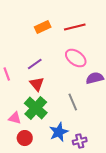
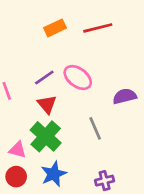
pink ellipse: (76, 58) -> (78, 78), moved
blue star: (59, 132) -> (54, 174), moved
red circle: (25, 138) -> (16, 177), moved

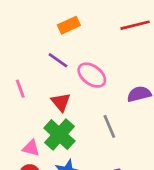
red line: (98, 28) -> (135, 25), moved
purple line: (44, 78) -> (58, 60), moved, turned 70

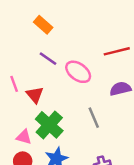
orange rectangle: (69, 25) -> (43, 25), moved, turned 66
red line: (135, 25) -> (117, 51), moved
red triangle: (61, 102) -> (35, 95), moved

